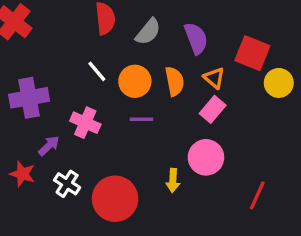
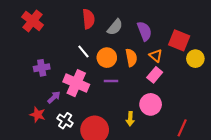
purple cross: (29, 98) -> (42, 68), size x0.7
pink cross: (85, 123) -> (76, 83), size x1.4

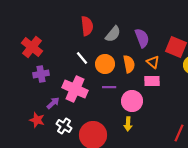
red cross: (33, 21) -> (32, 47), moved
pink rectangle: (155, 75) -> (152, 81), turned 49
pink circle: (151, 104) -> (132, 101), moved

